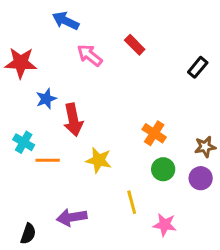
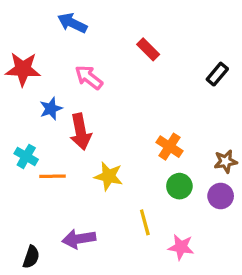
pink arrow: (90, 55) -> (89, 77), moved

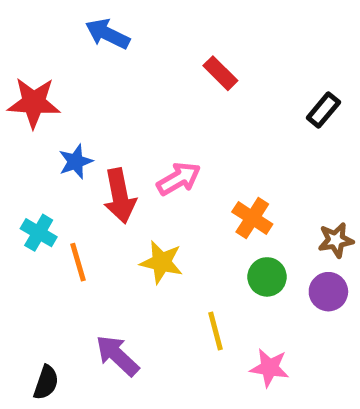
pink arrow: (89, 77) -> (179, 179), moved, turned 112
orange line: (53, 176) -> (78, 262), turned 75
purple arrow: (79, 239) -> (117, 355), turned 52

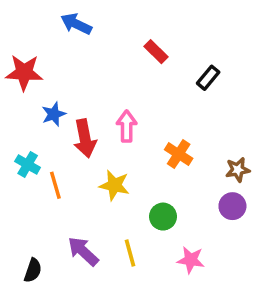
black rectangle: (323, 110) -> (208, 78), moved
pink arrow: (179, 179) -> (127, 126), turned -60
green circle: (267, 277) -> (163, 217), moved
yellow line: (215, 331) -> (130, 253), moved

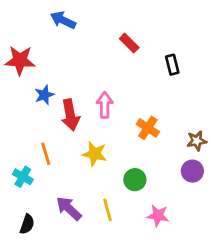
black rectangle: (208, 78) -> (172, 65), turned -54
cyan cross: (28, 164) -> (23, 177), moved

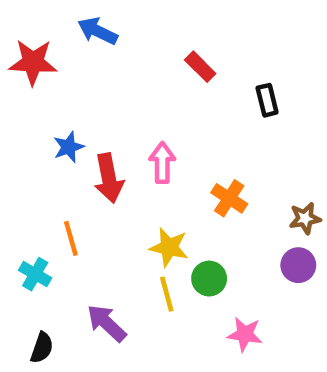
red star: (20, 60) -> (33, 62), moved
yellow star: (95, 154) -> (169, 247), moved
yellow line: (108, 210) -> (167, 294), moved

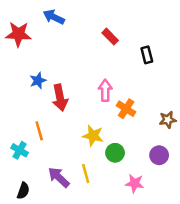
pink arrow: (162, 163) -> (105, 90), moved
purple circle: (298, 265) -> (159, 155), moved
yellow line: (167, 294) -> (86, 174), moved

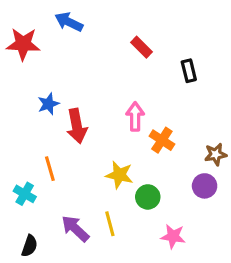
purple circle: (159, 155) -> (205, 186), moved

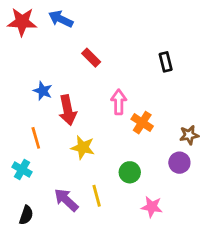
red star: (23, 44) -> (22, 22), moved
red rectangle: (141, 47) -> (91, 58), moved
blue star: (48, 104) -> (43, 91), turned -30
orange line: (50, 169) -> (36, 138), moved
yellow star: (119, 175) -> (83, 147), moved

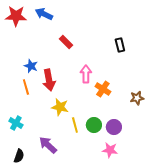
orange line: (36, 138) -> (26, 87), moved
purple circle: (179, 163) -> (114, 127), moved
yellow line: (97, 196) -> (75, 125), moved

